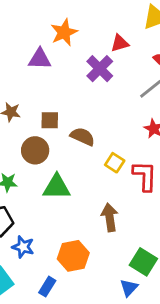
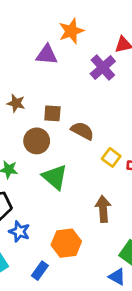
green triangle: (57, 187) -> (55, 177), turned 36
blue triangle: (129, 288) -> (117, 277), turned -48

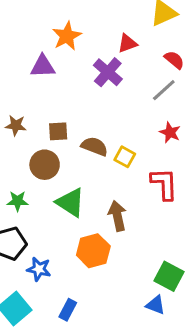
yellow square: (111, 157) -> (125, 157), moved
brown arrow: (103, 209) -> (117, 216), moved
orange hexagon: (66, 243) -> (93, 251), moved

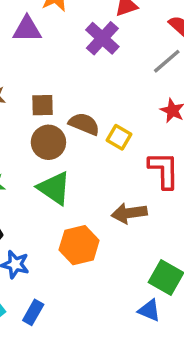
brown circle: (45, 165) -> (48, 142), moved
brown arrow: (117, 216) -> (129, 213), moved, turned -88
blue rectangle: (68, 310) -> (33, 312), moved

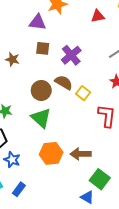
purple cross: (102, 38) -> (71, 55), moved
brown square: (42, 105) -> (43, 48), moved
brown arrow: (129, 213) -> (81, 154), moved

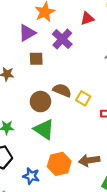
purple triangle: (37, 22) -> (27, 33), turned -30
purple cross: (71, 55) -> (62, 39), moved
blue star: (12, 160) -> (31, 176), moved

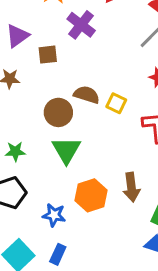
purple triangle: (27, 33) -> (17, 36), moved
green triangle: (44, 129) -> (66, 150), turned 30
brown arrow: (89, 160) -> (131, 187), turned -84

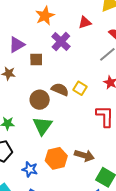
yellow square: (116, 103) -> (80, 88), moved
brown arrow: (131, 187) -> (84, 155), turned -72

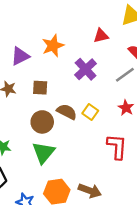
orange star: (45, 16) -> (53, 46), moved
purple cross: (61, 41) -> (86, 69), moved
brown square: (36, 59) -> (40, 88), moved

